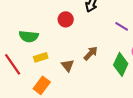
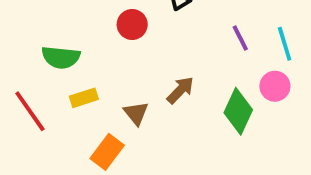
purple line: (122, 26) -> (240, 38), turned 32
orange rectangle: (42, 85) -> (107, 152), moved

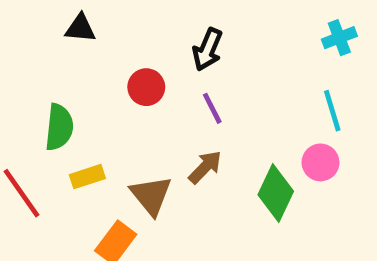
purple line: (240, 38) -> (212, 108), moved
green semicircle: (61, 57) -> (59, 127), turned -90
brown triangle: (136, 113) -> (151, 195), size x1.4

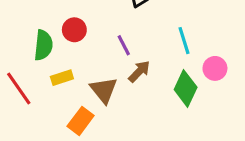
red circle: (146, 87) -> (74, 30), moved
purple line: (212, 108) -> (124, 45), moved
cyan line: (332, 111) -> (184, 41), moved

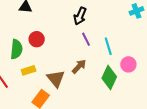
purple line: (124, 45) -> (86, 39), moved

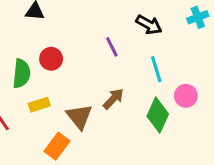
black arrow: (80, 16) -> (149, 25), moved, turned -84
purple line: (86, 39) -> (112, 47), moved

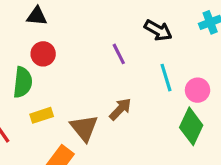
red circle: (51, 59) -> (43, 54), moved
pink circle: (186, 96) -> (198, 90), moved
green diamond: (158, 115) -> (191, 126), moved

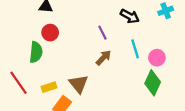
brown arrow: (120, 109) -> (104, 58), moved
yellow rectangle: (42, 115) -> (49, 87), moved

